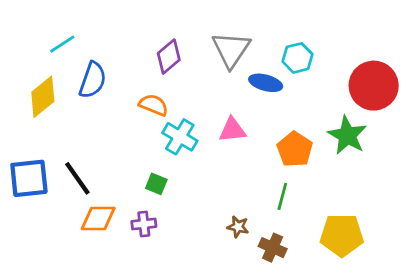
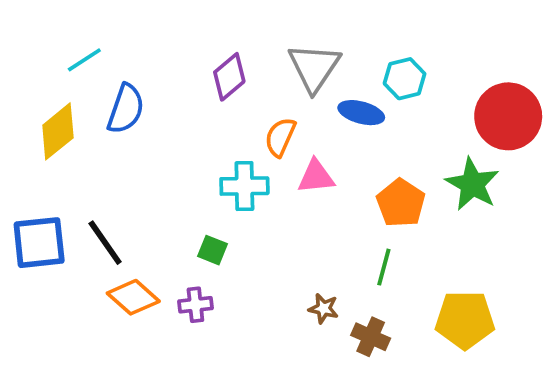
orange semicircle: (154, 105) -> (280, 137), moved, turned -88
cyan cross: (180, 137) -> (244, 186), turned -32
orange diamond: (98, 218) -> (133, 297), turned 42

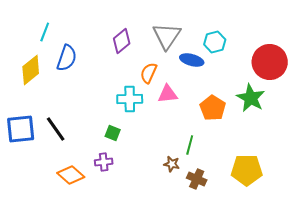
cyan line: (84, 60) -> (45, 32), turned -36
green line: (384, 267) -> (190, 145), moved
orange diamond: (133, 297) -> (71, 175), moved

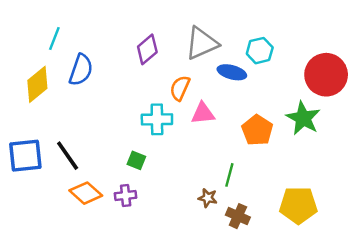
gray triangle: (167, 36) -> (202, 43), turned 32
orange diamond: (71, 175) -> (86, 193), moved

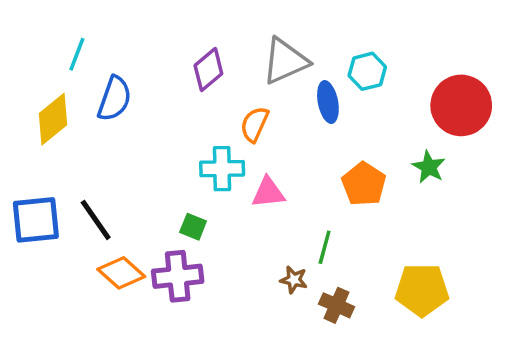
blue ellipse: (232, 72) -> (328, 102), turned 64
pink triangle: (203, 113) -> (268, 193), moved
green star: (303, 118) -> (429, 167), size x0.7
purple cross: (126, 195) -> (178, 276), size x1.6

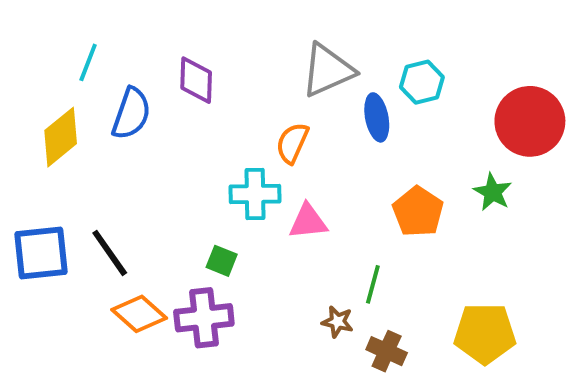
purple diamond: (208, 70) -> (196, 80), moved, turned -48

